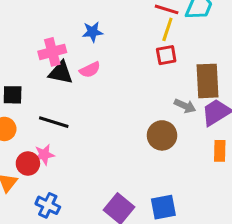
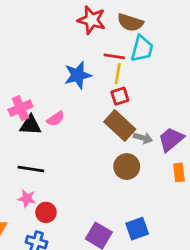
blue star: (93, 32) -> (78, 75), moved, size x1.5
brown rectangle: (208, 81) -> (120, 125), moved, turned -36
pink star: (44, 155) -> (27, 199), turned 30
red circle: (28, 164) -> (46, 212), moved

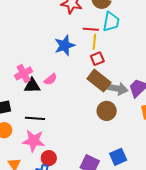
gray arrow: (143, 138) -> (117, 89), size x1.5
pink star: (27, 199) -> (34, 141), size x1.6
red circle: (46, 212) -> (49, 158), moved

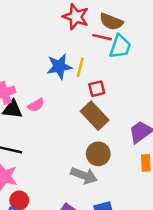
red line: (91, 29) -> (102, 37), moved
yellow line: (94, 42) -> (80, 67), moved
gray arrow: (117, 89) -> (84, 176), moved

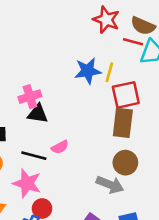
red square: (97, 89) -> (126, 95), size x1.6
pink semicircle: (36, 105) -> (60, 147), moved
brown rectangle: (95, 116) -> (123, 123), turned 48

